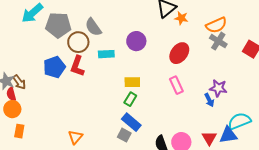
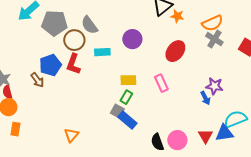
brown arrow: (19, 82) -> (37, 80), moved
pink rectangle: (176, 85) -> (161, 83), moved
gray square: (124, 135) -> (117, 111), moved

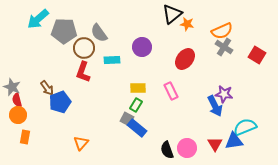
blue pentagon: (50, 65) -> (60, 102), moved
blue arrow: (205, 98) -> (215, 106), size x1.5

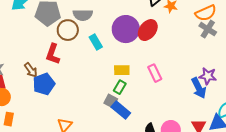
gray semicircle: (99, 33) -> (83, 15), turned -54
purple circle: (142, 47) -> (126, 29), size x1.4
red ellipse: (185, 59) -> (148, 30), moved
cyan rectangle: (112, 60) -> (96, 42), turned 63
red L-shape: (83, 72) -> (53, 54), moved

